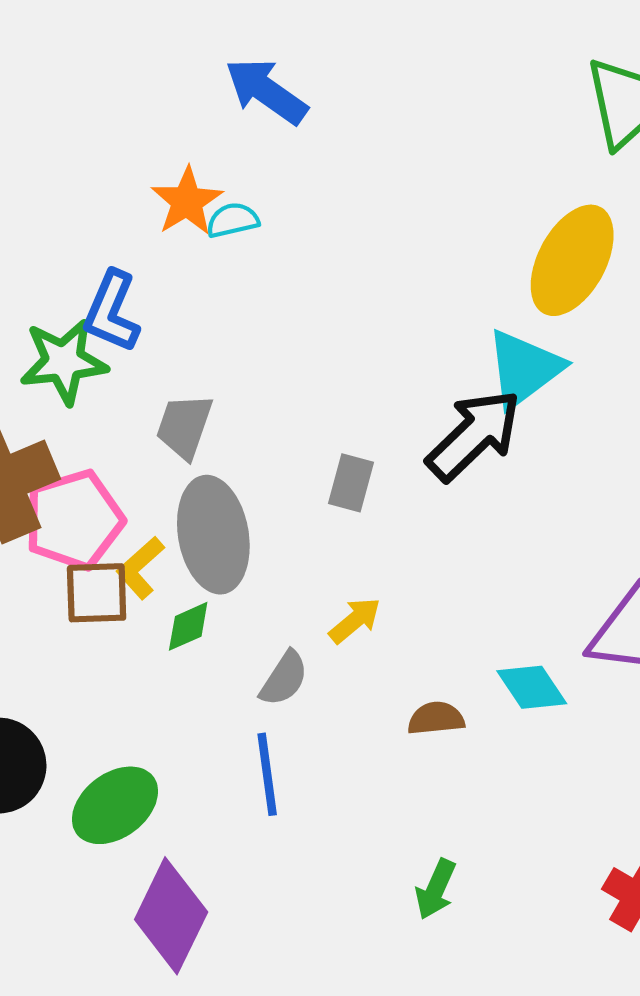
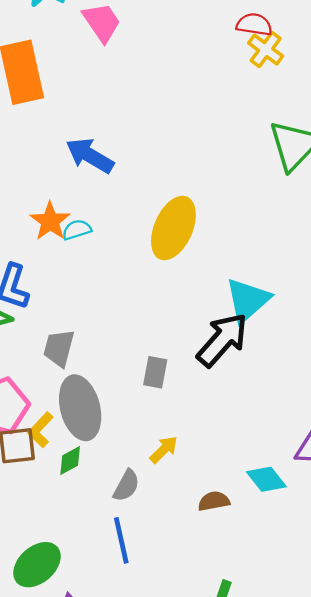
yellow ellipse: (572, 260) -> (173, 228), moved

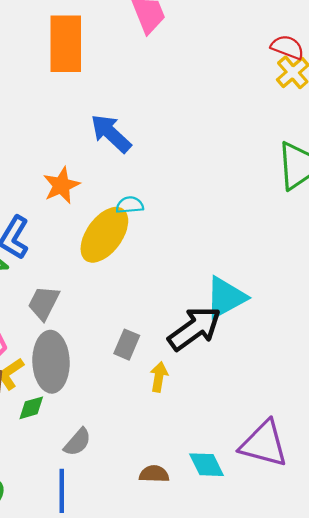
yellow ellipse: (173, 228) -> (104, 235), moved
cyan semicircle: (77, 230) -> (130, 205), moved
yellow arrow: (164, 450) -> (159, 377), moved, turned -48

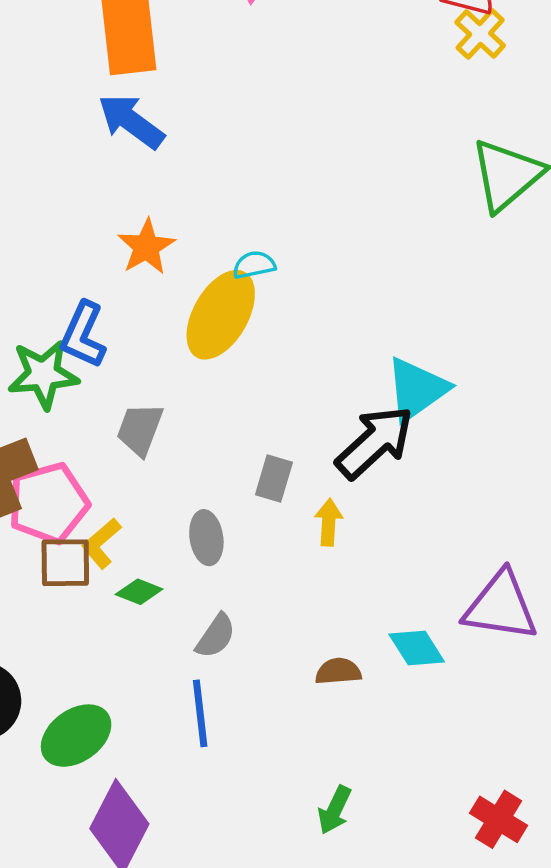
blue arrow: (111, 133) -> (131, 121), moved
gray ellipse: (51, 362) -> (206, 538), moved, size x0.6
green diamond: (31, 408) -> (139, 592), turned 44

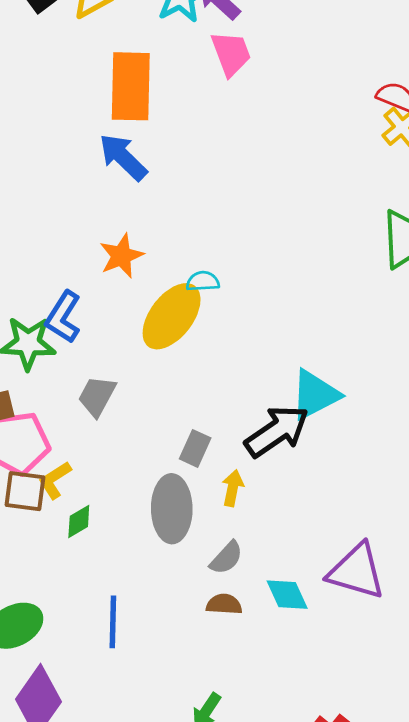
gray ellipse: (206, 538) -> (172, 509), moved, size x1.6
green diamond: (139, 592) -> (79, 521), turned -60
gray semicircle: (216, 636) -> (226, 558), moved

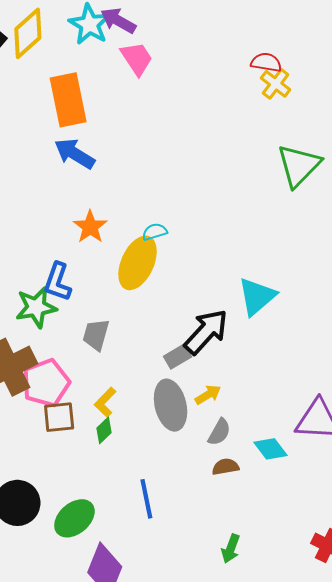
black arrow: (277, 431) -> (206, 332), moved
gray rectangle: (195, 448) -> (177, 357), turned 48
yellow L-shape: (55, 480) -> (105, 402), moved
yellow arrow: (233, 488) -> (208, 395), moved, turned 60

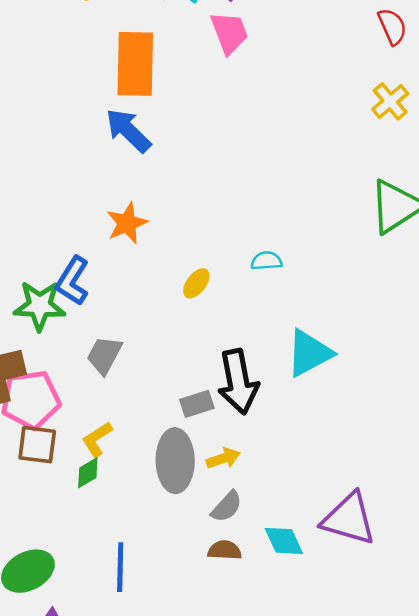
red semicircle: (266, 62) -> (392, 26), moved, turned 44
cyan semicircle: (155, 232) -> (266, 261), moved
yellow ellipse: (138, 263) -> (196, 283), moved, size x0.5
black arrow: (206, 332) -> (238, 382), turned 114

